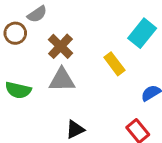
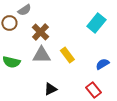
yellow rectangle: (114, 64) -> (67, 55), moved

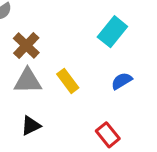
blue semicircle: (102, 64) -> (122, 81), moved
black triangle: (50, 89) -> (31, 126), moved

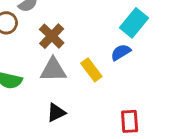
blue semicircle: (122, 81) -> (121, 52), moved
red rectangle: (108, 135) -> (130, 121), turned 35

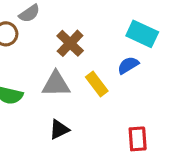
cyan rectangle: (134, 23) -> (142, 34), turned 76
brown cross: (52, 36) -> (70, 43), moved

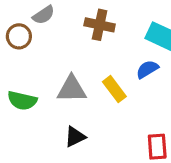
brown cross: (70, 43) -> (100, 25), moved, turned -32

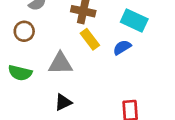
brown circle: (19, 36) -> (24, 31), moved
yellow rectangle: (114, 89) -> (90, 39), moved

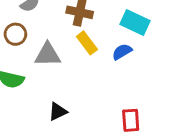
gray triangle: (60, 63) -> (48, 55), moved

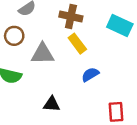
blue semicircle: (122, 52) -> (90, 74), moved
black triangle: (58, 112) -> (52, 104), turned 30

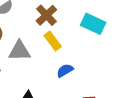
brown cross: (71, 17) -> (46, 15), turned 35

